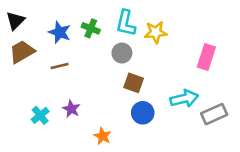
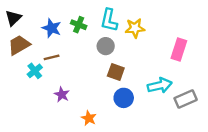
cyan cross: (40, 115) -> (35, 71), moved

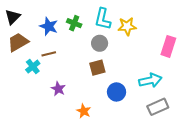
brown square: (116, 72) -> (97, 68), moved, turned -35
gray rectangle: (186, 99) -> (158, 107), moved

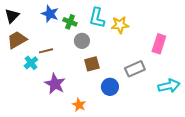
blue star: (49, 26) -> (50, 14), moved
gray circle: (100, 43) -> (82, 41), moved
cyan arrow: (150, 80) -> (169, 86), moved
purple star: (58, 89) -> (55, 84), size x1.5
gray rectangle: (158, 107) -> (135, 69), moved

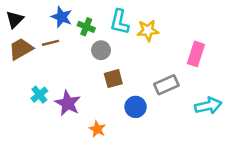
brown line: (46, 51) -> (50, 43), moved
cyan cross: (31, 63) -> (39, 95), moved

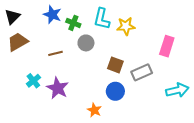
brown line: (50, 43) -> (55, 53), moved
brown square: (113, 79) -> (115, 65), moved, turned 35
orange star: (97, 129) -> (94, 110), moved

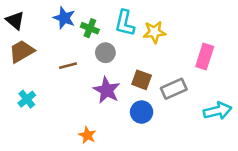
black triangle: (12, 17) -> (15, 20), turned -35
cyan cross: (33, 81) -> (27, 99), moved
purple star: (58, 88) -> (107, 90), moved
orange star: (94, 110) -> (87, 135), moved

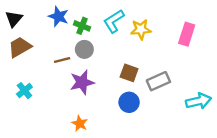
black triangle: (15, 20) -> (14, 19), turned 30
cyan L-shape: (125, 23) -> (114, 21), turned 45
gray circle: (105, 53) -> (84, 49), moved
pink rectangle: (205, 57) -> (187, 34), moved
purple star: (107, 90) -> (82, 82), moved, turned 30

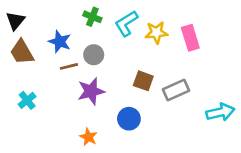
blue star: (58, 16) -> (60, 42), moved
green cross: (82, 26) -> (92, 17), moved
pink rectangle: (187, 34) -> (190, 38), moved, turned -35
brown trapezoid: (20, 47) -> (22, 52), turned -90
blue circle: (129, 102) -> (129, 119), moved

